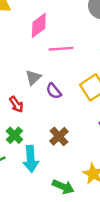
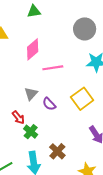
green cross: (14, 135) -> (31, 132), moved
brown cross: (59, 136) -> (57, 151), moved

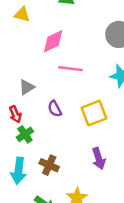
gray triangle: (31, 94) -> (27, 87), moved
brown cross: (57, 151) -> (49, 165), turned -35

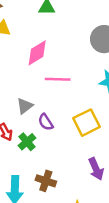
gray triangle: (27, 87) -> (25, 106), moved
green cross: (25, 134) -> (27, 142), moved

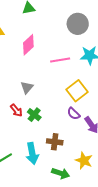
pink line: (58, 79) -> (60, 60), moved
purple semicircle: (46, 122) -> (74, 114), moved

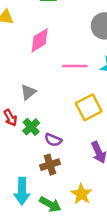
purple semicircle: (74, 114) -> (53, 140), moved, turned -32
brown cross: (55, 142) -> (50, 165), turned -35
cyan arrow: (32, 153) -> (22, 191), moved

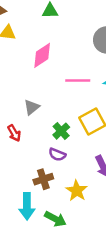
green cross: (31, 127) -> (61, 131), moved
brown cross: (50, 165) -> (43, 179), moved
yellow star: (81, 194) -> (77, 191), moved

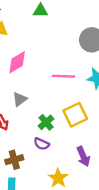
pink diamond: (42, 55) -> (17, 62), moved
brown cross: (43, 179) -> (14, 160), moved

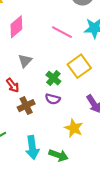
pink line: (63, 76) -> (62, 32), turned 36
brown cross: (14, 160) -> (26, 106), moved

